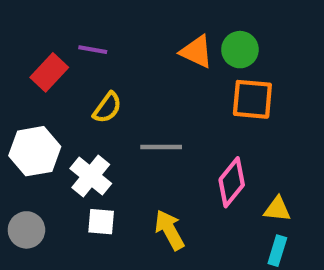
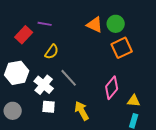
orange square: (252, 99) -> (122, 48), turned -30
gray line: (161, 147) -> (69, 78), moved, turned 48

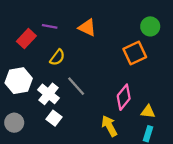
green circle: (116, 24) -> (150, 26), moved
orange triangle: (95, 25) -> (87, 28), moved
white square: (49, 107) -> (54, 118), turned 32
yellow arrow: (82, 111) -> (109, 126), moved

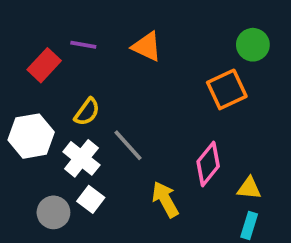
yellow semicircle: (57, 57) -> (87, 112), moved
gray circle: (14, 123) -> (53, 212), moved
yellow arrow: (109, 126) -> (165, 199), moved

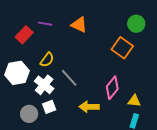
orange square: (227, 89) -> (122, 48), turned -30
white square: (91, 199) -> (49, 107), turned 32
yellow arrow: (165, 199) -> (89, 107), turned -60

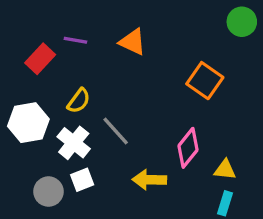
green circle: (136, 24) -> (242, 22), moved

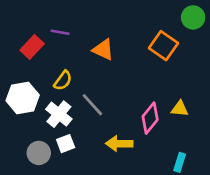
orange triangle: (133, 42) -> (103, 50), moved
orange square: (205, 81) -> (164, 46), moved
yellow triangle: (225, 170) -> (180, 109), moved

